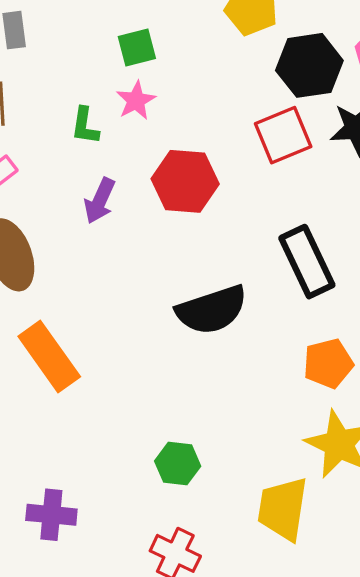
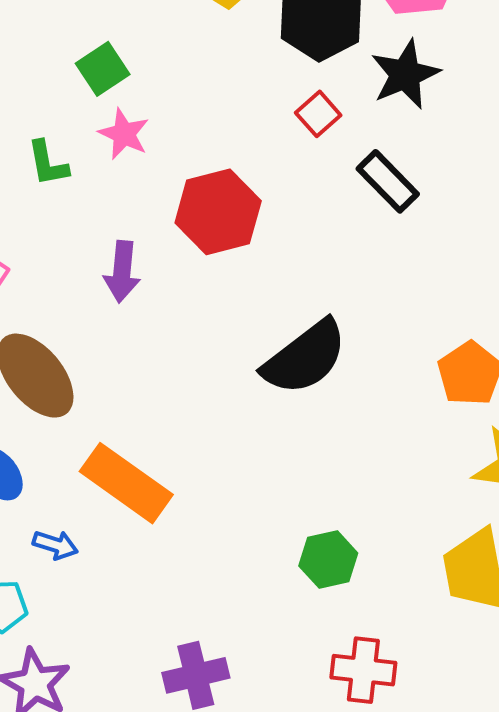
green L-shape: (85, 126) -> (48, 163), moved
red square: (283, 135) -> (318, 114), size x0.6
black rectangle: (307, 262) -> (388, 181), moved, size x0.7

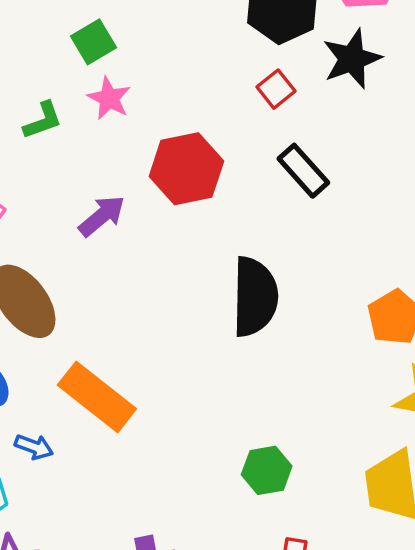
green L-shape: (48, 163) -> (43, 120), turned -102
black rectangle: (388, 181) -> (303, 171), moved
purple arrow: (122, 272) -> (102, 216), turned -138
black semicircle: (305, 357) -> (255, 297), turned -54

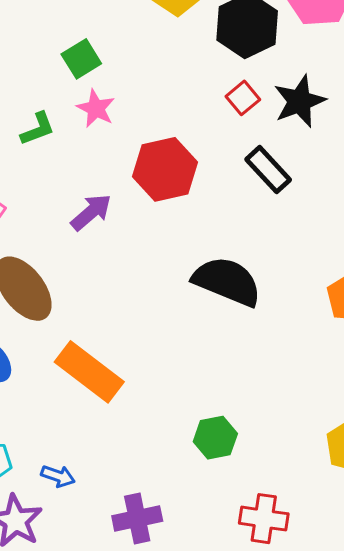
black star: (352, 59) -> (300, 101), moved
black semicircle: (255, 297) -> (227, 281), turned -68
blue arrow: (34, 447) -> (58, 476), moved
green hexagon: (267, 470) -> (215, 438), moved

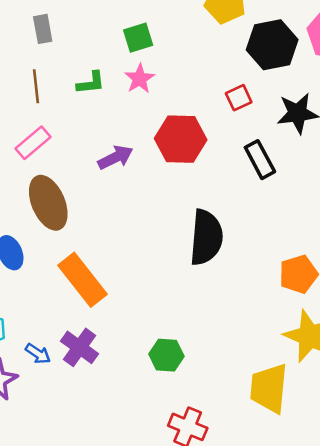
red square: (243, 98) -> (239, 98), moved
black semicircle: (227, 281) -> (206, 237), turned 58
purple cross: (137, 519) -> (80, 347), moved, turned 33

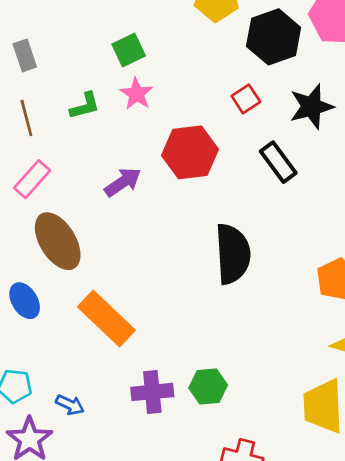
purple cross: (80, 347) -> (152, 392), moved, turned -33

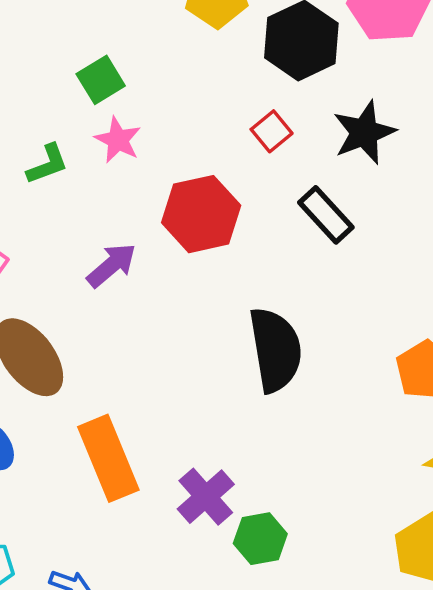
orange rectangle: (106, 319) -> (108, 458), turned 30
purple cross: (152, 392) -> (206, 497), moved, turned -30

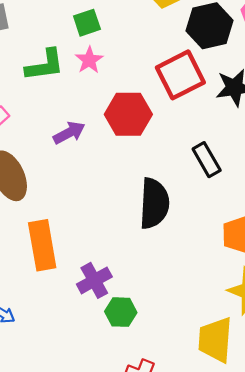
red square: (272, 131) -> (180, 75), size x2.0
green L-shape: (47, 164) -> (45, 65), size x1.5
black rectangle: (326, 215) -> (207, 160), moved

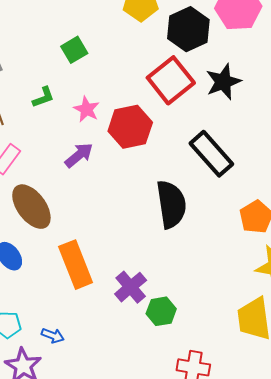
pink star: (89, 60) -> (86, 109), moved
green L-shape: (45, 65) -> (43, 97), size x0.6
black rectangle: (207, 160) -> (211, 154), size x1.4

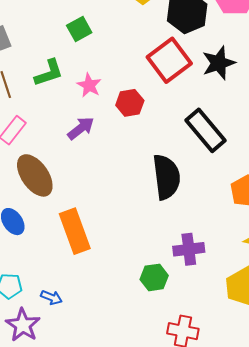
green L-shape: (43, 97) -> (49, 73), size x1.4
red hexagon: (130, 127) -> (130, 103), size x0.7
purple cross: (131, 287) -> (189, 249), moved, turned 32

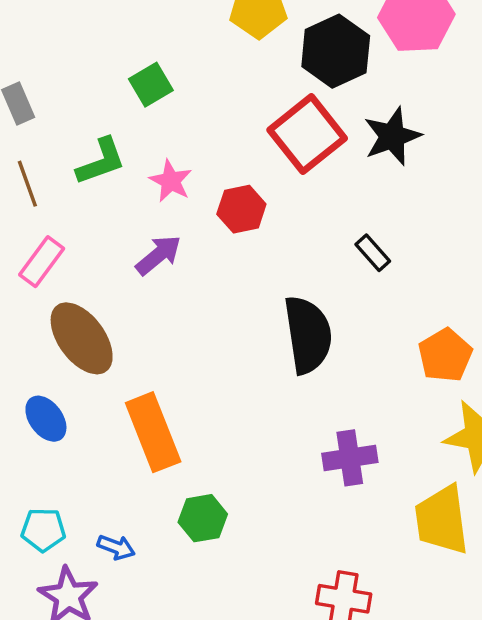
black rectangle: (206, 130) -> (373, 253), size x0.5
green hexagon: (154, 277) -> (203, 518), moved

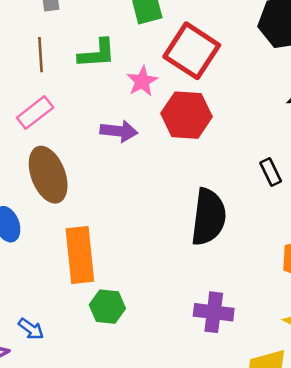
red square: (307, 134) -> (192, 51), moved, turned -34
red hexagon: (241, 209) -> (187, 115), size x1.4
purple arrow: (159, 255) -> (119, 131), turned 30
green hexagon: (203, 518) -> (107, 307), moved

